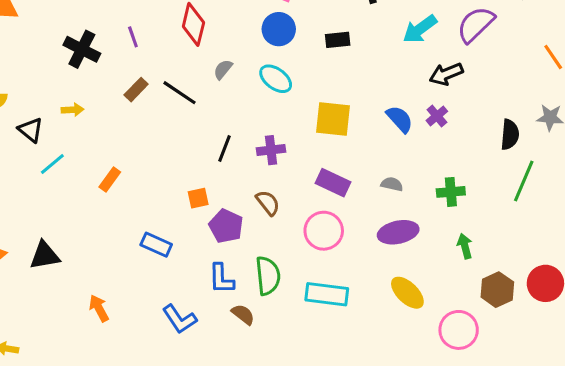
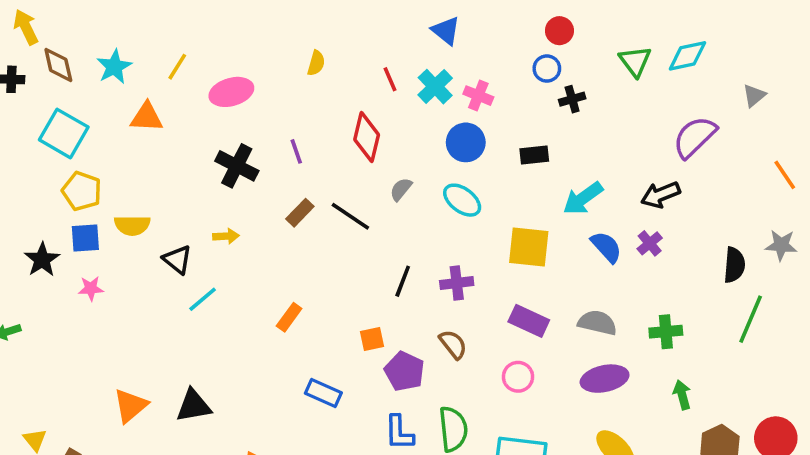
cyan arrow: (420, 29) -> (583, 198), moved
orange rectangle: (110, 180) -> (289, 317), moved
gray semicircle: (392, 184) -> (597, 323), size x1.5
pink circle: (324, 231) -> (518, 377), size x0.7

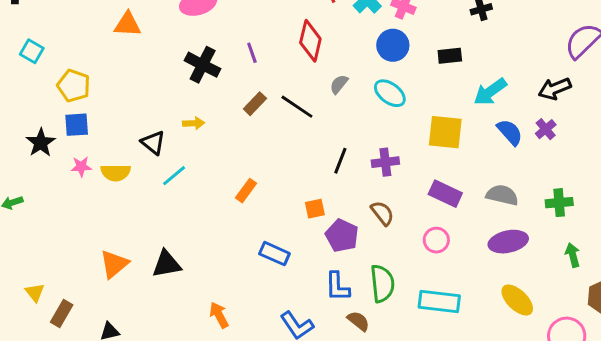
cyan square: (64, 133) -> (32, 51), moved, size x0.6
yellow semicircle: (132, 225) -> (116, 173), moved

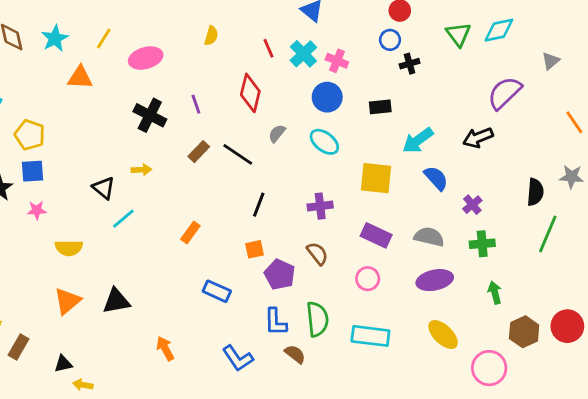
purple cross: (546, 129) -> (472, 205), moved
black line: (340, 161) -> (259, 205), moved
yellow semicircle: (116, 173) -> (69, 248), moved

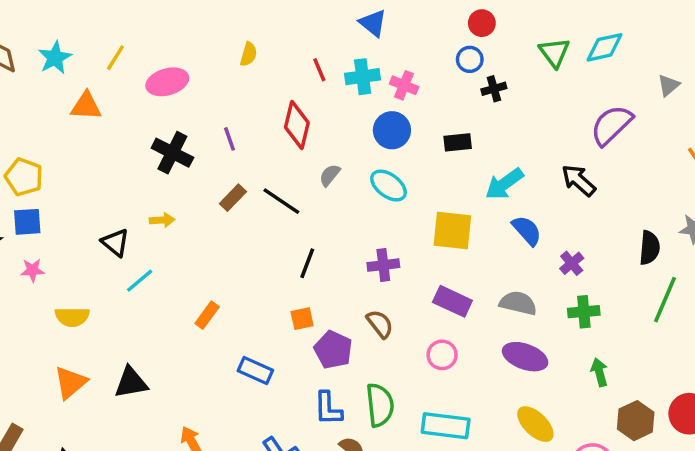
cyan cross: (303, 54) -> (363, 77), turned 36
black arrow: (478, 138) -> (579, 180), turned 64
orange rectangle: (190, 233) -> (207, 315), moved
purple ellipse: (435, 280) -> (525, 357), turned 32

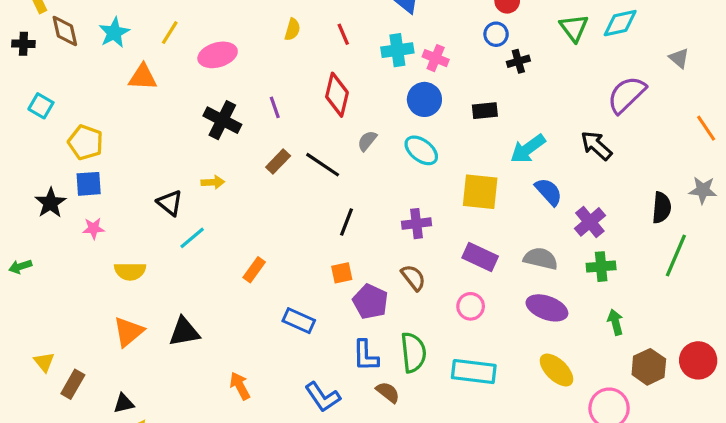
red line: (319, 70) -> (343, 34), moved
gray triangle: (668, 85) -> (679, 58), turned -40
purple cross: (572, 263) -> (590, 222), size x1.4

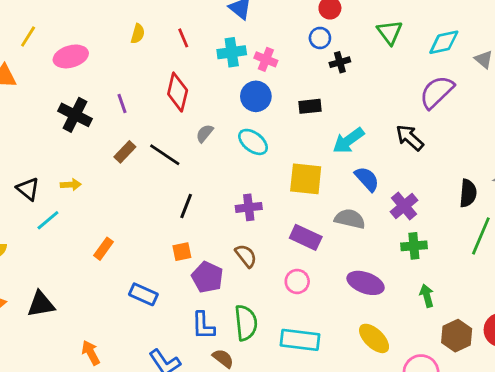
cyan diamond: (620, 23) -> (444, 42), moved
yellow arrow: (213, 182) -> (71, 185), moved
gray semicircle: (541, 259) -> (350, 219), moved

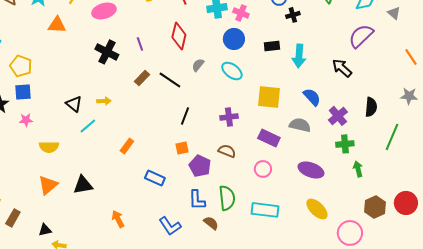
cyan arrow: (348, 141) -> (299, 56), moved, turned -50
black semicircle: (468, 193) -> (371, 107), moved
brown semicircle: (246, 256) -> (227, 151), turned -30
green arrow: (427, 296) -> (358, 169), moved

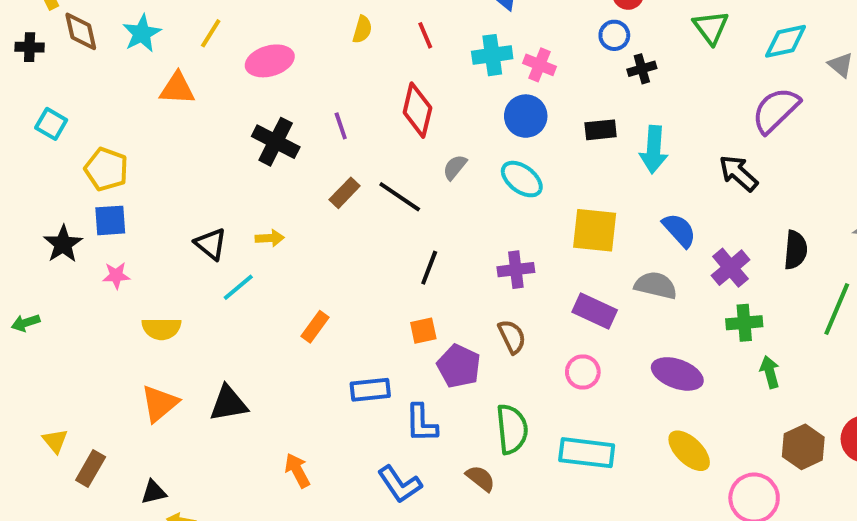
brown semicircle: (227, 151) -> (512, 337), turned 42
blue rectangle: (155, 178) -> (370, 390), turned -30
blue L-shape: (197, 200) -> (421, 423), moved

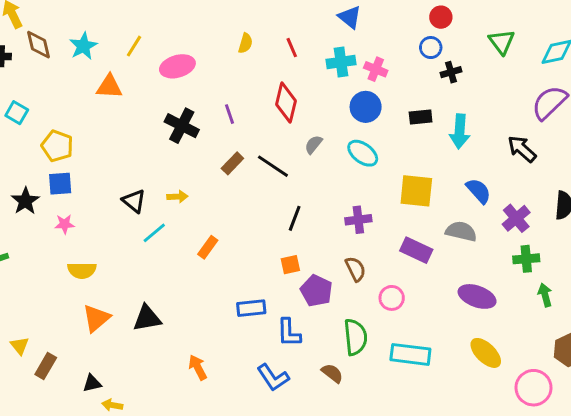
orange rectangle: (315, 327) -> (208, 247), moved
yellow semicircle: (161, 329) -> (82, 270), moved
pink circle: (583, 372) -> (392, 298), moved

